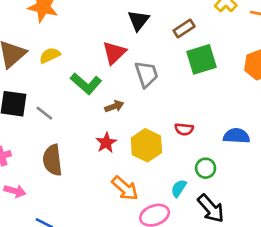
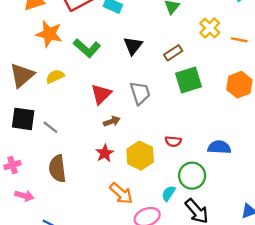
red triangle: (114, 53) -> (101, 94), moved
green L-shape: (86, 84) -> (87, 48), moved
green circle: (206, 168) -> (192, 176), size x1.5

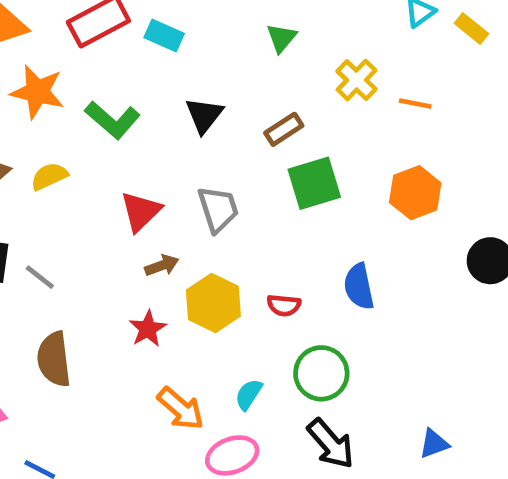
blue semicircle: (219, 147) -> (359, 287), moved, turned -105
yellow hexagon: (140, 156) -> (213, 303), moved
cyan semicircle: (168, 193) -> (249, 394), moved

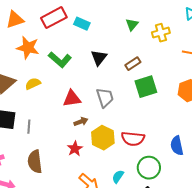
yellow cross: (357, 80) -> (161, 33), moved, turned 30
red triangle: (141, 211) -> (72, 99), turned 36
gray line: (40, 277) -> (29, 127), turned 56
blue semicircle: (359, 287) -> (177, 146), moved
red semicircle: (284, 305) -> (133, 139), size x1.6

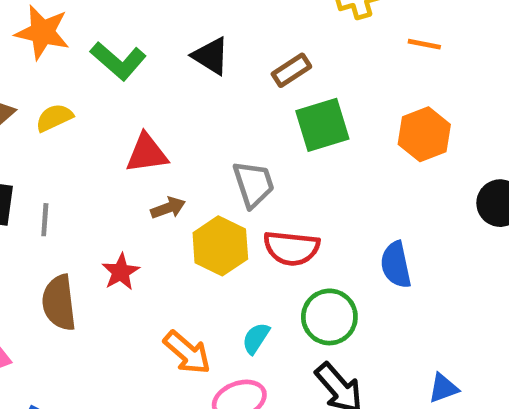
black triangle: (99, 58) -> (211, 56), turned -36
gray trapezoid: (105, 98) -> (254, 184), moved
red star: (75, 149) -> (121, 272), moved

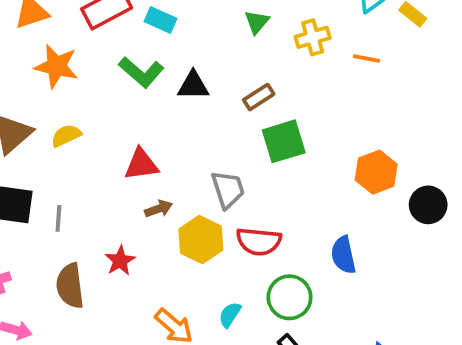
orange line: (424, 44) -> (367, 59), moved
black triangle: (211, 56) -> (193, 85), turned -32
green L-shape: (118, 61) -> (141, 72), moved
orange hexagon: (424, 134) -> (376, 172), moved

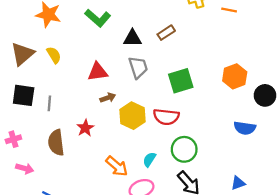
black triangle: (193, 85) -> (132, 38), moved
yellow semicircle: (66, 136) -> (54, 55), turned 84
green square: (284, 141) -> (181, 81), moved
gray trapezoid: (228, 189) -> (138, 67), moved
blue semicircle: (343, 255) -> (245, 128), moved, turned -70

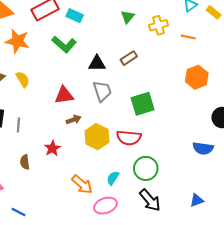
orange hexagon: (235, 76) -> (197, 77), moved
brown semicircle: (56, 143) -> (25, 162), size x0.6

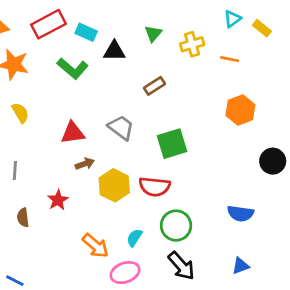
black triangle: (97, 63) -> (114, 51), moved
gray trapezoid: (102, 91) -> (121, 128), turned -35
blue semicircle: (203, 148) -> (240, 213), moved

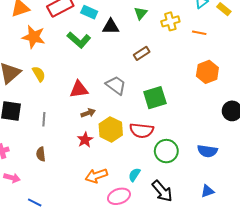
gray line: (15, 170) -> (44, 119), moved
red star: (58, 200) -> (85, 140), moved
green circle: (176, 226) -> (166, 151), moved
cyan semicircle: (134, 238) -> (134, 175), moved
orange arrow: (95, 246) -> (96, 176), turned 120

